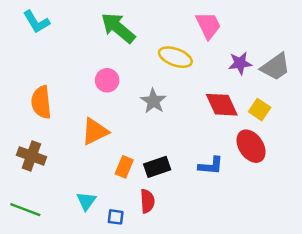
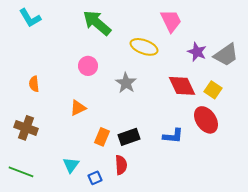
purple star: (240, 63) -> (197, 52), turned 30
orange semicircle: (41, 102) -> (34, 84), size x0.6
orange triangle: (95, 132) -> (78, 108), size x0.7
blue square: (116, 217) -> (95, 178), turned -32

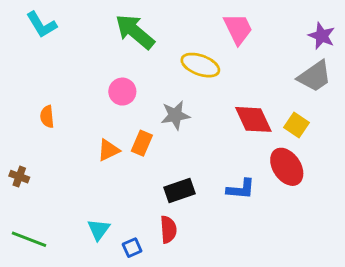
purple star: (197, 52) -> (322, 36), moved
gray star: (126, 83) -> (175, 115), turned 30
brown cross: (26, 128) -> (19, 177), moved, size x0.6
orange rectangle: (102, 137) -> (142, 143), moved

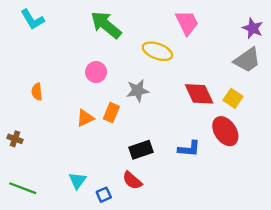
red semicircle: (168, 230) -> (132, 180), turned 135

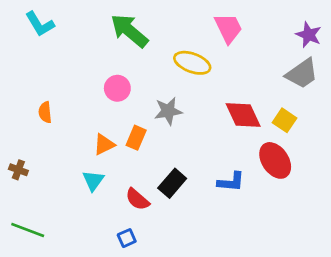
black rectangle: (141, 150) -> (172, 183), turned -30
cyan triangle: (77, 180) -> (93, 181), moved
red semicircle: (132, 180) -> (137, 199), moved

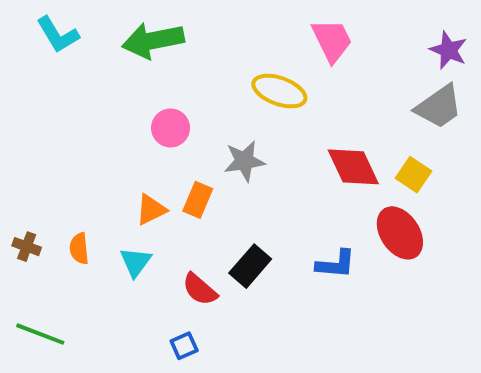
green arrow: (129, 31) -> (153, 40), moved, turned -51
orange semicircle: (45, 112) -> (79, 249), moved

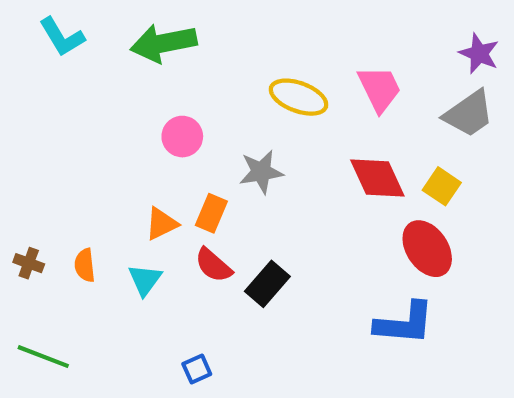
pink trapezoid: (332, 40) -> (379, 89), moved
blue L-shape: (336, 264) -> (404, 323), moved, size x1.4
red semicircle: (200, 289) -> (213, 265), moved

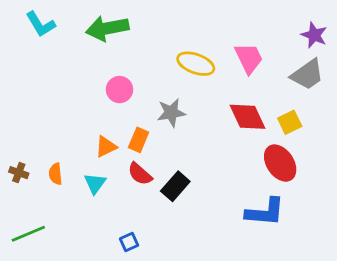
yellow square: (442, 186) -> (290, 122), turned 30
green line: (43, 357) -> (28, 234), turned -44

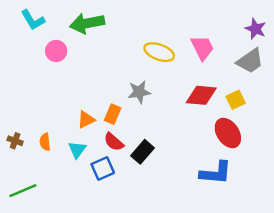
pink circle: (119, 90) -> (56, 51), moved
red diamond: (247, 117) -> (201, 95), turned -60
blue square: (129, 242) -> (103, 168), moved, size x1.5

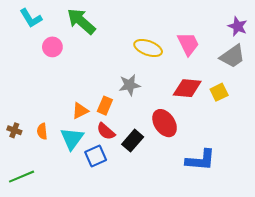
green arrow: (87, 23) -> (81, 21), turned 52
red ellipse: (228, 133) -> (165, 123), moved
cyan triangle: (77, 150) -> (72, 139), size x1.4

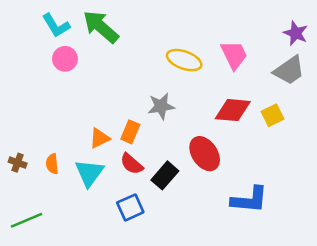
cyan L-shape: (31, 18) -> (56, 26), moved
blue square: (96, 156) -> (130, 207), moved

